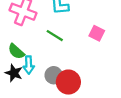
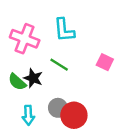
cyan arrow: (29, 65) -> (28, 115), moved
black star: (14, 73) -> (33, 78), moved

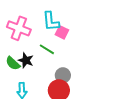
pink square: (105, 62) -> (62, 32), moved
gray circle: (58, 108) -> (63, 75), moved

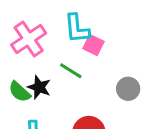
pink cross: (19, 28) -> (29, 39), turned 35
gray circle: (63, 75) -> (128, 89), moved

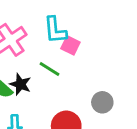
gray circle: (128, 89) -> (102, 102), moved

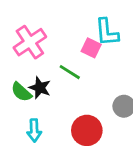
cyan L-shape: (55, 30) -> (107, 32), moved

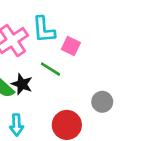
cyan L-shape: (107, 32) -> (44, 30), moved

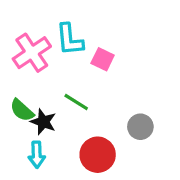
green line: (50, 69) -> (76, 102), moved
black star: (22, 84) -> (43, 122), moved

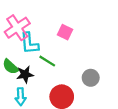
cyan L-shape: (70, 39) -> (29, 43), moved
black star: (43, 122) -> (25, 74), turned -30

